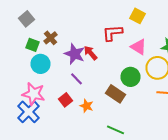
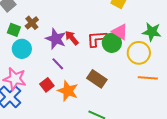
red L-shape: (112, 33) -> (97, 39), moved
green circle: (130, 77) -> (112, 43), moved
orange star: (86, 106) -> (68, 91), size x1.5

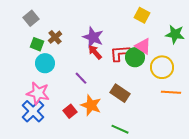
green star: (152, 32) -> (175, 34), moved
purple star: (56, 39) -> (93, 37), moved
red square: (47, 85) -> (70, 111), moved

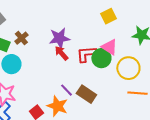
yellow square: (142, 15) -> (108, 16), turned 35
purple star: (93, 37) -> (59, 38), turned -30
purple line: (81, 78) -> (66, 90), moved

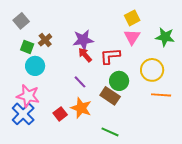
pink triangle: (109, 47) -> (132, 37), moved, turned 30
green circle: (101, 58) -> (119, 81), moved
purple line: (66, 90) -> (80, 82), moved

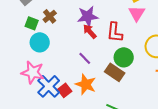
red L-shape: (110, 56) -> (115, 32), turned -80
blue cross: (23, 114) -> (49, 86), moved

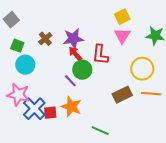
brown cross: (50, 16) -> (45, 39), moved
green circle: (124, 57) -> (82, 70), moved
brown rectangle: (115, 72) -> (122, 95), moved, turned -60
red square: (65, 90) -> (50, 113), turned 32

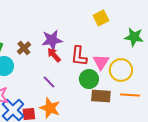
pink triangle: (122, 36) -> (101, 62), moved
brown cross: (45, 39) -> (24, 48), moved
green circle: (82, 70) -> (89, 79), moved
brown rectangle: (122, 95) -> (101, 96), turned 30

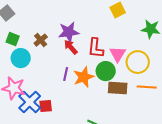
purple line: (49, 82) -> (66, 74), turned 56
orange star: (50, 108) -> (84, 77), moved, turned 30

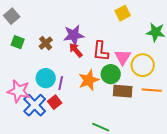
cyan circle: (21, 58) -> (46, 78), moved
purple line: (66, 74) -> (61, 83), moved
red square: (46, 106) -> (55, 102), moved, turned -32

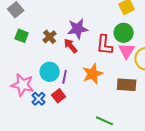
red arrow: (76, 50) -> (71, 46), moved
green circle: (111, 74) -> (124, 33), moved
blue cross: (35, 105) -> (39, 99), size x0.6

